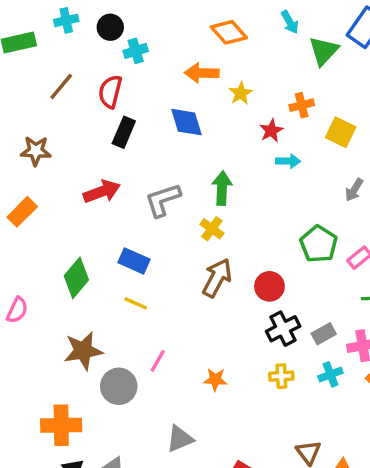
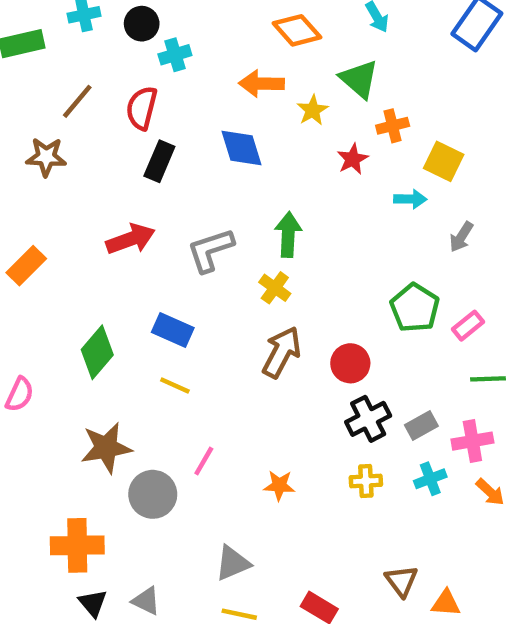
green triangle: (324, 51) -> (359, 79), moved, turned -32
brown star: (36, 151) -> (46, 157), moved
cyan arrow: (288, 161) -> (410, 199), moved

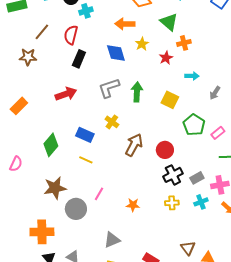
yellow star: (313, 110) -> (142, 44), moved
yellow square: (444, 161) -> (170, 100), moved
gray L-shape: (210, 250) -> (109, 88), moved
yellow cross: (275, 288) -> (112, 122), moved

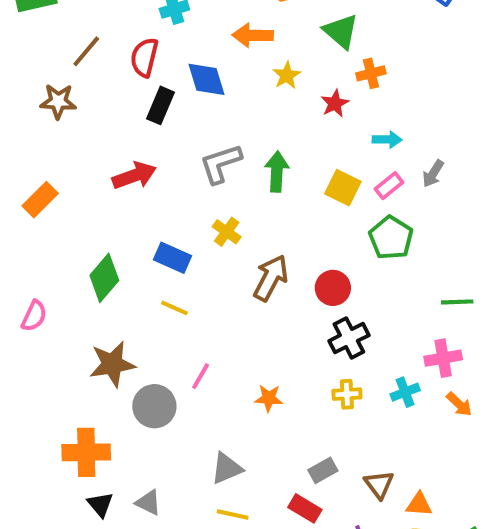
blue diamond: (116, 53) -> (207, 79), moved
pink rectangle: (218, 133) -> (389, 186), moved
gray rectangle: (197, 178) -> (323, 470), moved

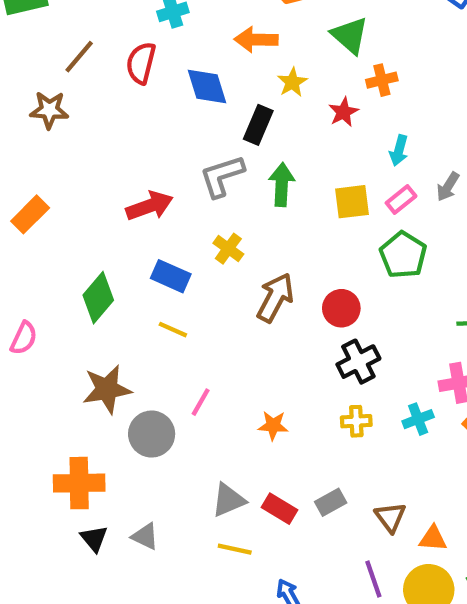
black rectangle: (160, 105) -> (258, 125), moved
cyan arrow: (387, 140) -> (399, 150), turned 104
red arrow: (134, 176) -> (149, 206), moved
yellow square: (343, 188) -> (352, 202), turned -33
red rectangle: (305, 508) -> (280, 509), moved

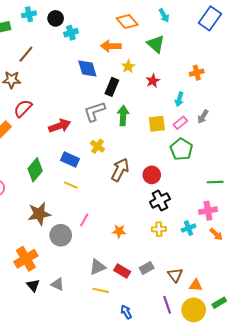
red semicircle: (141, 63) -> (23, 108), moved, turned 30
orange cross: (382, 80) -> (197, 73), moved
orange cross: (79, 483) -> (26, 259), turned -30

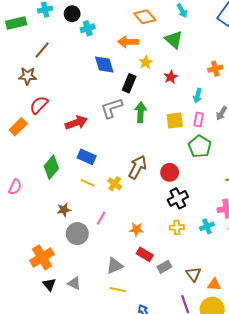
pink rectangle: (180, 123) -> (199, 119), turned -40
yellow cross: (98, 146) -> (115, 184), moved
brown star: (39, 214) -> (64, 210), moved, size x0.6
red rectangle: (122, 271) -> (145, 254), moved

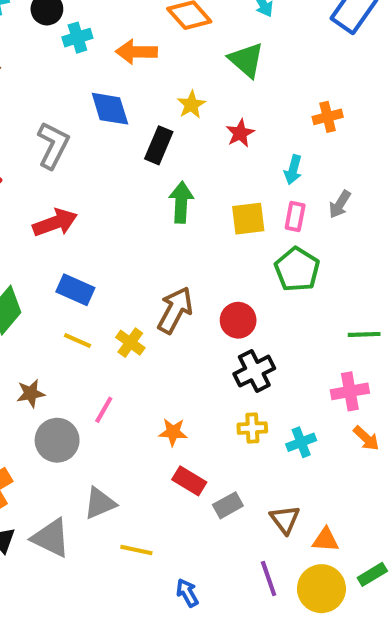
orange arrow: (128, 42) -> (136, 52), moved
gray L-shape: (112, 108) -> (53, 145), moved, turned 135
cyan cross: (207, 226) -> (301, 442), moved
gray triangle: (115, 266) -> (100, 503), moved
gray triangle: (74, 283) -> (51, 538), size x1.5

